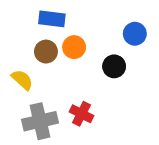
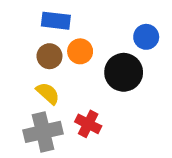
black circle: (114, 66) -> (124, 72), size x1.5
yellow semicircle: (22, 80) -> (48, 93), moved

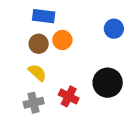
black circle: (124, 72) -> (108, 83), moved
gray cross: (43, 132) -> (34, 103), size x0.7

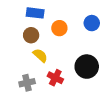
orange circle: (62, 40) -> (59, 28), moved
yellow semicircle: (37, 73) -> (40, 55), moved

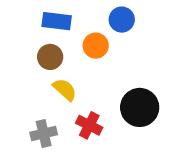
blue circle: (92, 23) -> (122, 20), moved

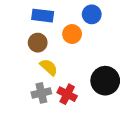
gray cross: (44, 133) -> (41, 93), moved

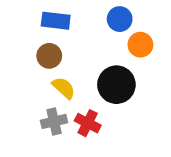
orange circle: (72, 34) -> (140, 45), moved
black circle: (105, 81) -> (116, 85), moved

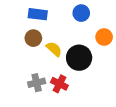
orange circle: (140, 45) -> (104, 37), moved
yellow semicircle: (64, 88) -> (54, 49), moved

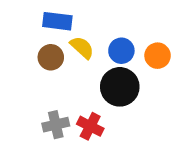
blue circle: (81, 13) -> (121, 51), moved
yellow semicircle: (54, 49) -> (82, 47), moved

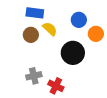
blue circle: (121, 51) -> (79, 20), moved
red cross: (90, 126) -> (56, 86), moved

